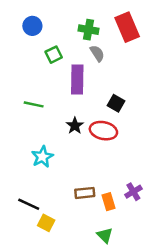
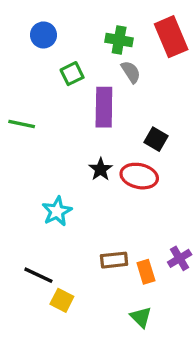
green line: (34, 104) -> (22, 124), moved

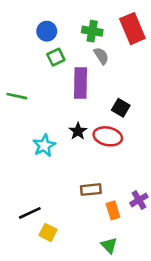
blue circle: (43, 35) -> (47, 31), moved
cyan star: (57, 211) -> (44, 145), moved
brown rectangle: (114, 260) -> (91, 190), moved
black line: (38, 275) -> (30, 213), turned -50

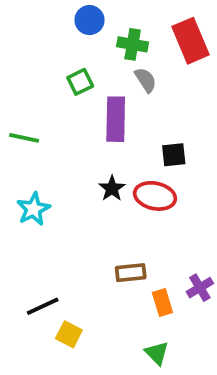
blue circle: (47, 31) -> (89, 20), moved
black square: (121, 108) -> (174, 155), turned -36
cyan star: (44, 145) -> (33, 209), moved

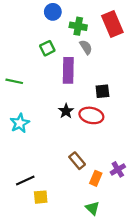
brown rectangle: (131, 273) -> (77, 161), turned 56
orange rectangle: (162, 303) -> (96, 178), turned 40
yellow square: (69, 334) -> (41, 197), turned -32

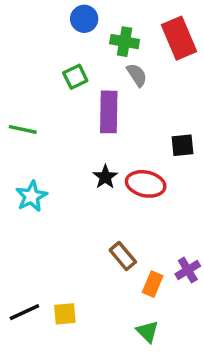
black square: (102, 91) -> (183, 145), moved
black line: (25, 180) -> (24, 312), moved

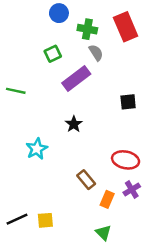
purple rectangle: (109, 112) -> (76, 78), turned 52
red ellipse: (146, 184) -> (126, 160), moved
cyan star: (31, 196) -> (37, 149), moved

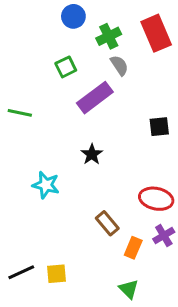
green cross: (87, 29) -> (109, 36), turned -36
cyan star: (37, 149) -> (46, 185), turned -30

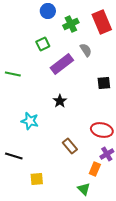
gray semicircle: (119, 65) -> (86, 50), moved
orange rectangle: (133, 248) -> (95, 169), moved
black line: (21, 272) -> (14, 156), moved, turned 42

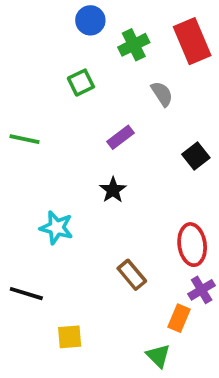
purple rectangle: (62, 64) -> (121, 137), moved, size x0.6
black square: (104, 83) -> (196, 156), turned -32
red ellipse: (102, 130) -> (192, 245), turned 70

